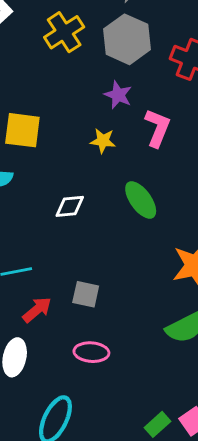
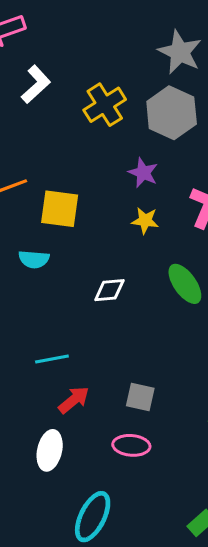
purple star: (118, 95) -> (143, 173), moved
gray square: (86, 294) -> (140, 397), moved

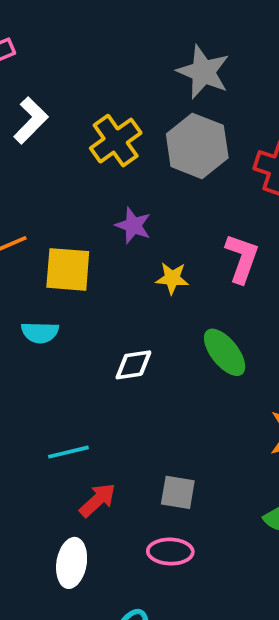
purple star: (143, 173) -> (133, 225), moved

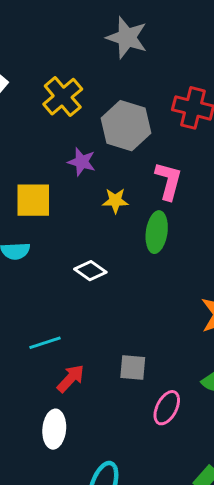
gray hexagon: (197, 146) -> (126, 126), moved
green ellipse: (225, 352) -> (157, 232), moved, turned 51
white diamond: (133, 365) -> (90, 271), turned 48
pink ellipse: (170, 552) -> (167, 408), moved, turned -60

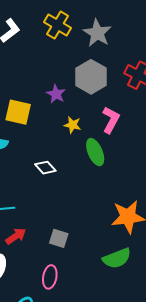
gray star: (127, 38) -> (97, 33), moved
yellow cross: (63, 97) -> (58, 25), moved, turned -32
green ellipse: (157, 232) -> (95, 152), turned -44
pink ellipse: (167, 408) -> (50, 277), moved, turned -30

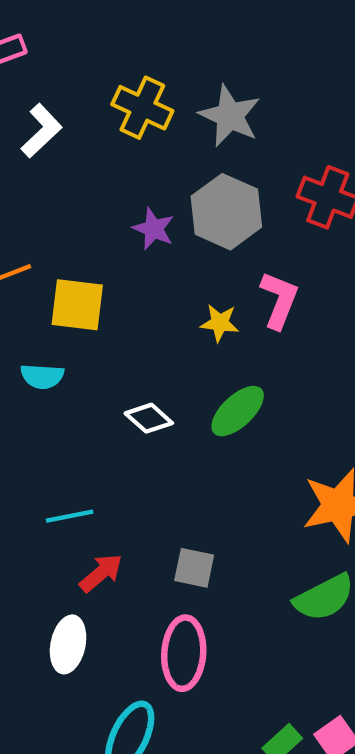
purple star: (56, 94) -> (153, 229), moved
yellow star: (73, 125) -> (220, 323), moved
green ellipse: (95, 152) -> (238, 411), moved, turned 76
pink ellipse: (50, 277) -> (184, 653), size x1.4

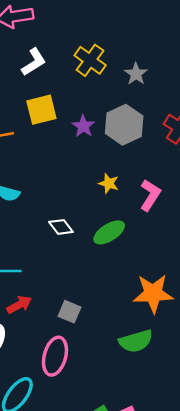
gray star: (230, 116) -> (136, 74), size x0.7
pink L-shape: (279, 300) -> (150, 195), moved
yellow square: (77, 305) -> (41, 110), moved, turned -32

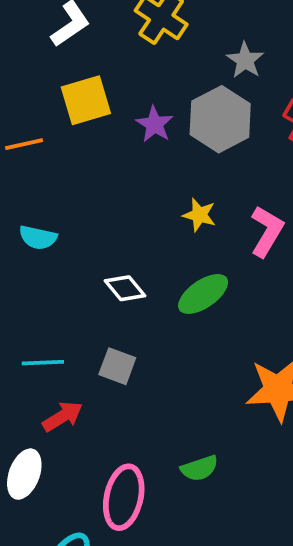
gray star: (136, 74) -> (245, 60), moved
gray square: (70, 312) -> (117, 366), moved
green semicircle: (136, 341) -> (199, 468), moved, size x0.7

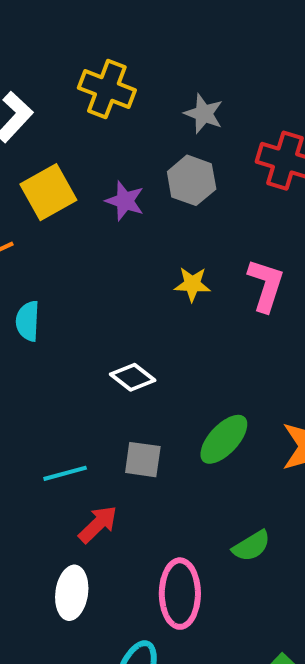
gray hexagon: (220, 119) -> (192, 180), size x0.7
cyan semicircle: (38, 238) -> (28, 321), moved, turned 93
green ellipse: (203, 294) -> (224, 439), moved

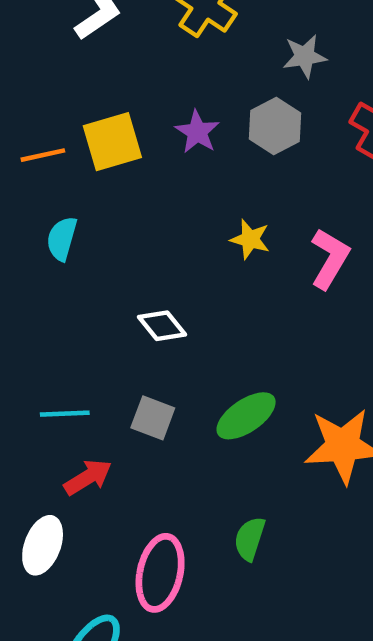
gray star: (204, 114) -> (305, 56), turned 30
yellow square: (48, 192) -> (112, 142), moved
green semicircle: (251, 546) -> (250, 539), turned 126

